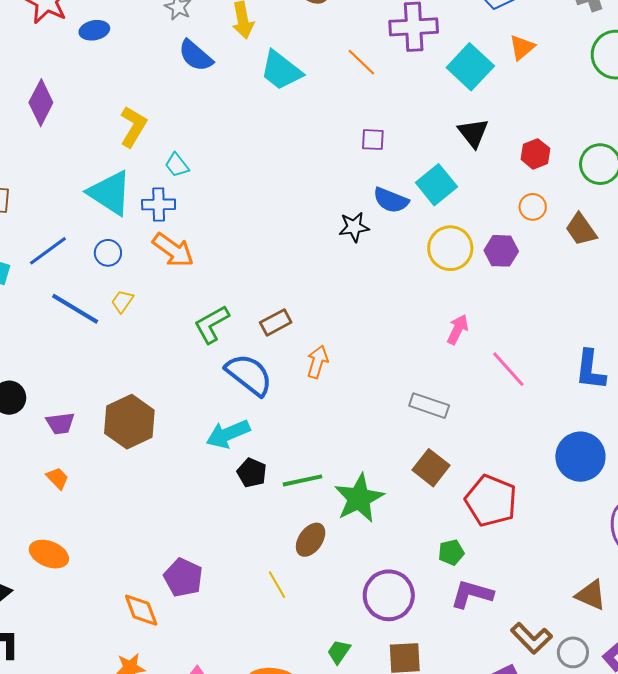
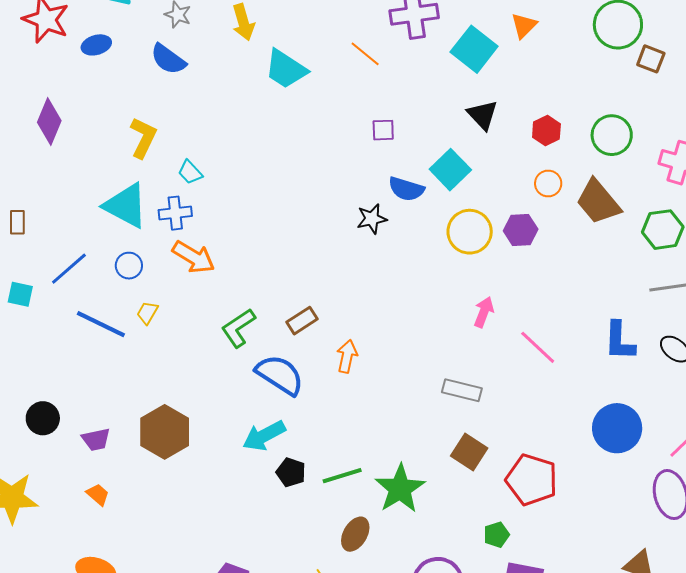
blue semicircle: (196, 56) -> (168, 59), moved
brown trapezoid: (581, 229) -> (598, 202), size x1.4

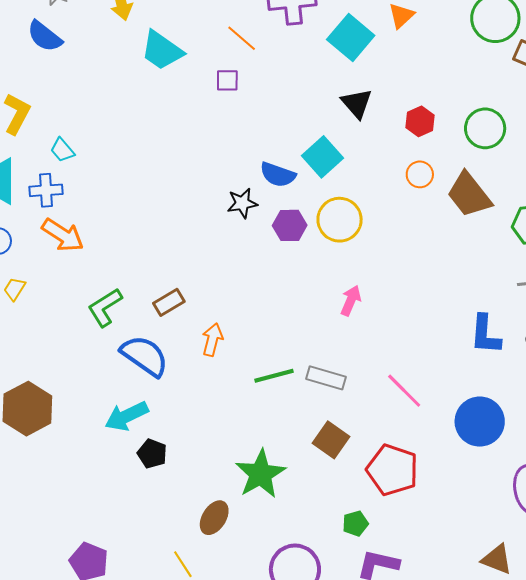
purple square: (383, 130) -> (227, 80), moved
purple hexagon: (521, 230) -> (290, 225), moved
pink line: (538, 347) -> (404, 391), moved
green line: (342, 476) -> (274, 376), moved

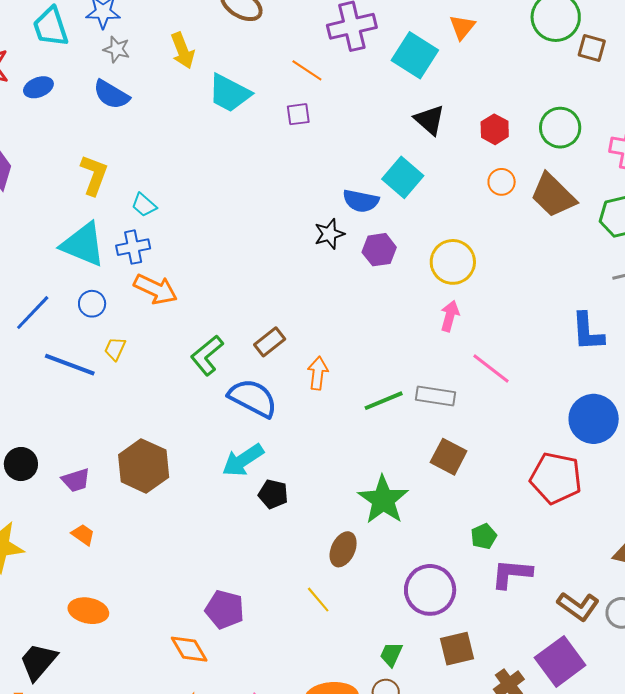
yellow circle: (340, 220) -> (453, 262), moved
pink line: (404, 391) -> (491, 368), moved
red pentagon: (392, 470) -> (556, 478), moved

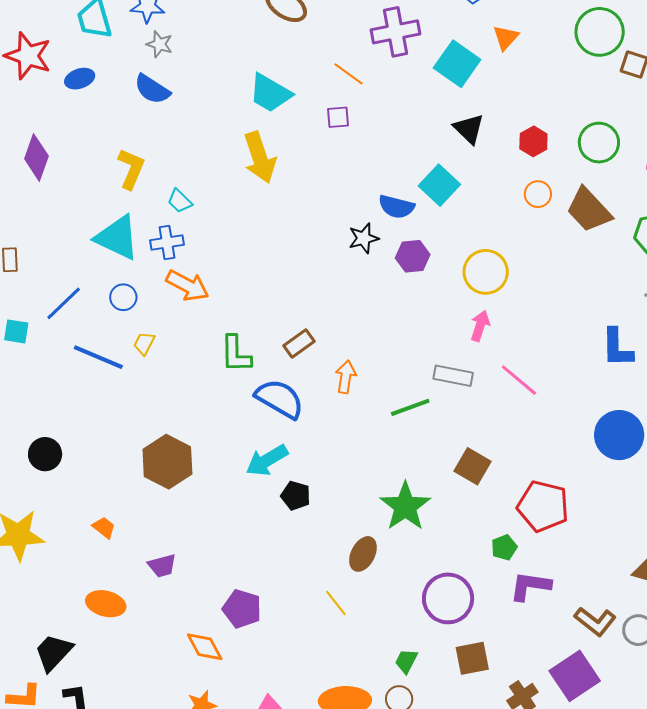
yellow arrow: (183, 51) -> (260, 157), moved, size x1.4
green L-shape: (207, 355) -> (236, 354), turned -54
gray rectangle: (435, 396) -> (453, 376), moved
red pentagon: (556, 478) -> (543, 506), moved
purple trapezoid: (76, 480) -> (162, 566), moved

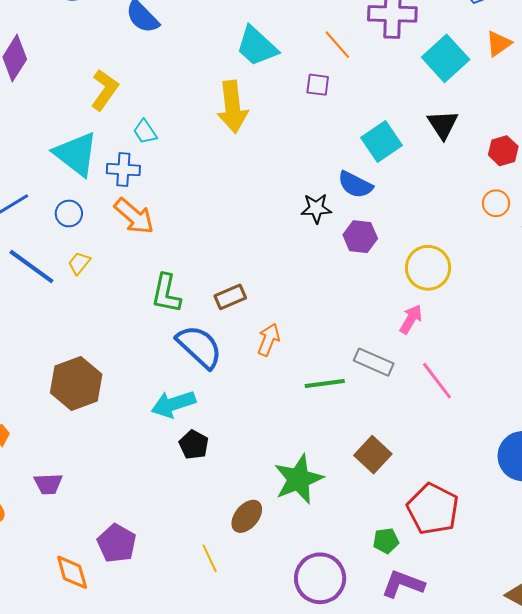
cyan square: (439, 185) -> (381, 141), moved

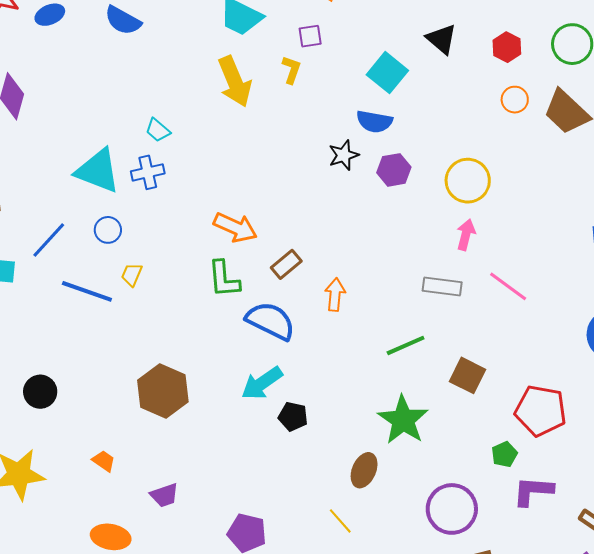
yellow L-shape: (105, 90) -> (292, 70), moved, size x0.7
orange arrow: (134, 216) -> (235, 227), moved
green line: (325, 384) -> (406, 345), moved

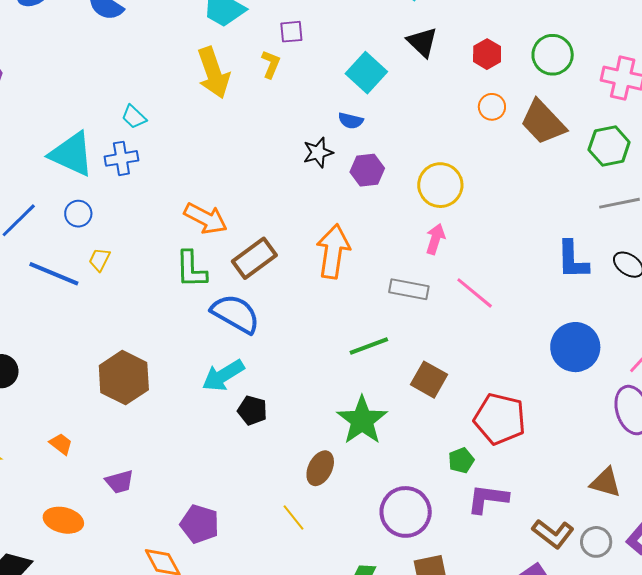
blue semicircle: (374, 121) -> (351, 121), size x0.7
brown rectangle: (286, 264) -> (254, 258), size x1.4
orange arrow: (335, 295) -> (333, 251), moved, size x1.6

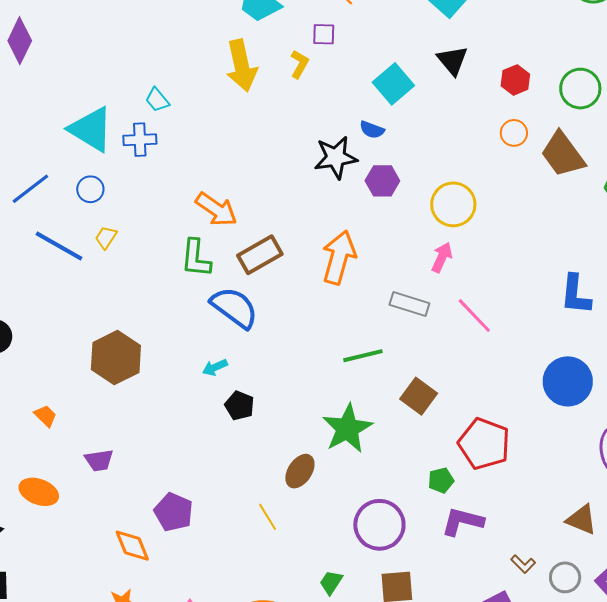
black star: (318, 153) -> (336, 157), size x1.4
cyan arrow: (223, 375) -> (215, 367), size x0.6
brown L-shape: (553, 534) -> (523, 564), size x0.6

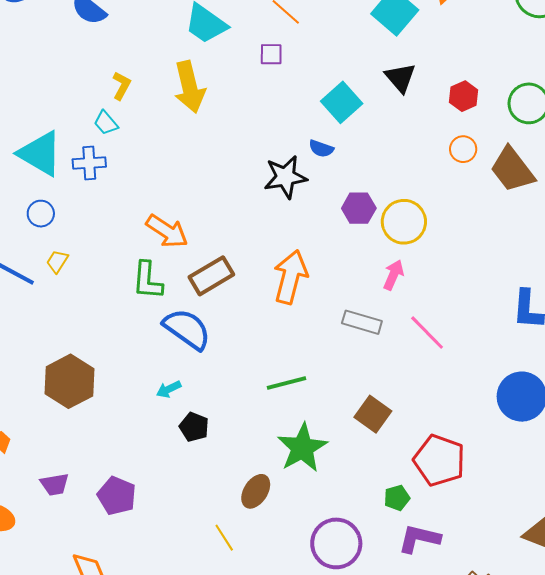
yellow L-shape: (300, 64) -> (121, 86), moved
purple hexagon: (382, 181) -> (359, 208), moved
green line: (363, 356) -> (287, 383), moved
purple pentagon: (174, 512) -> (117, 496), moved

